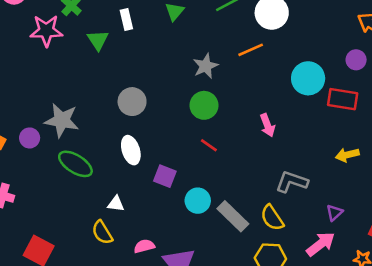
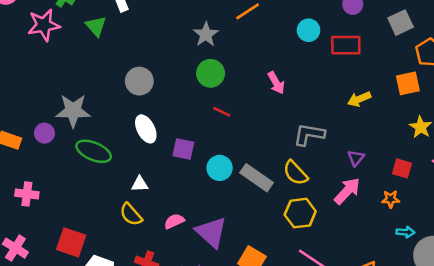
cyan circle: (308, 78) -> (309, 30), size x0.7

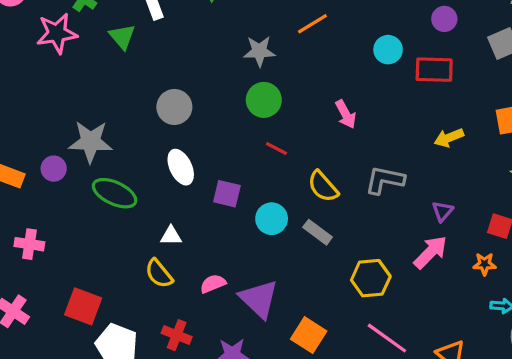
gray star: (206, 34) -> (259, 51), turned 30
yellow semicircle: (295, 173) -> (323, 186), moved
gray rectangle: (257, 178) -> (318, 232), size x0.7

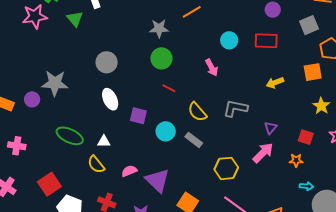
cyan circle: (388, 50) -> (229, 40), moved
green ellipse: (115, 193) -> (70, 136), moved
red square: (83, 306) -> (49, 184), turned 35

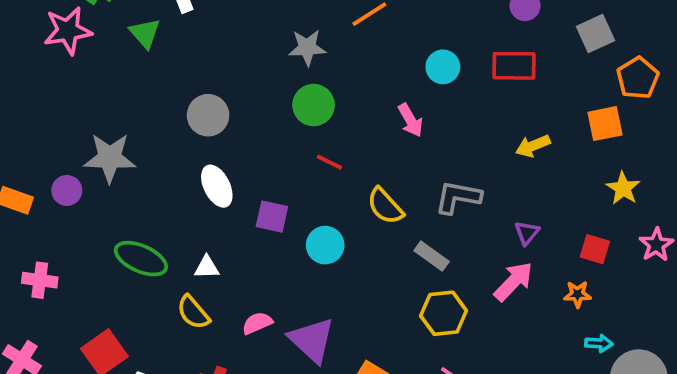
gray rectangle: (194, 140) -> (432, 256), moved

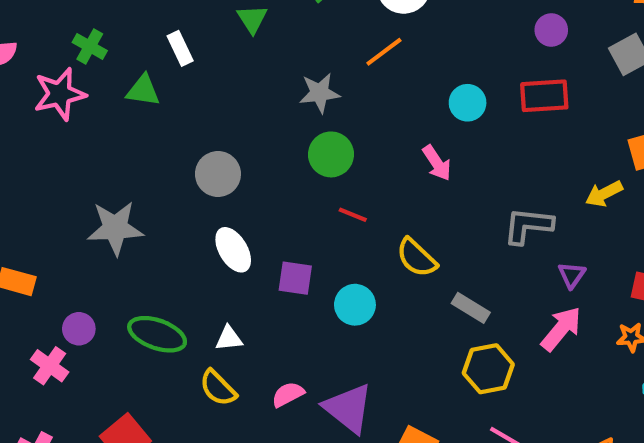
green triangle: (145, 33) -> (143, 91), turned -36
yellow arrow: (533, 146) -> (604, 194), moved
purple circle: (67, 190) -> (79, 329), moved
gray L-shape: (458, 197) -> (528, 226), moved
pink cross: (40, 280) -> (50, 366), turned 32

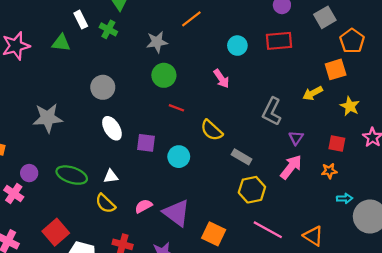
green cross: (90, 46) -> (108, 29), moved
gray L-shape: (528, 226) -> (272, 112), turned -68

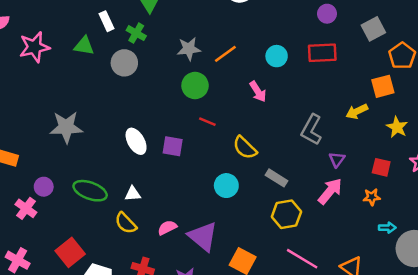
orange line: (191, 19) -> (225, 54), moved
gray circle: (103, 87) -> (124, 63), moved
purple square: (146, 143) -> (173, 146), moved
cyan circle: (179, 157) -> (226, 186), moved

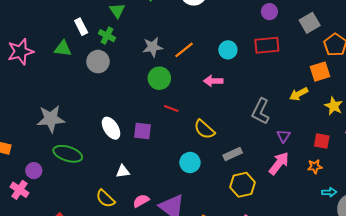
pink arrow: (258, 92) -> (213, 81), turned 126
gray rectangle: (277, 178) -> (233, 154), turned -54
green ellipse: (90, 191) -> (68, 154), moved
white triangle: (133, 194) -> (123, 171), moved

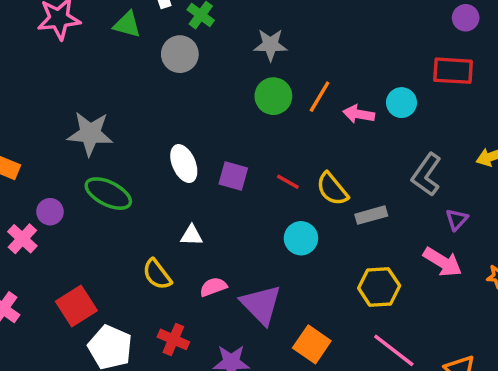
orange line: (184, 50) -> (320, 97), moved, turned -30
cyan circle: (228, 50) -> (401, 103), moved
red line: (171, 109) -> (288, 182), moved
gray rectangle: (233, 154) -> (371, 215), moved
pink arrow: (279, 163) -> (443, 262), turned 75

